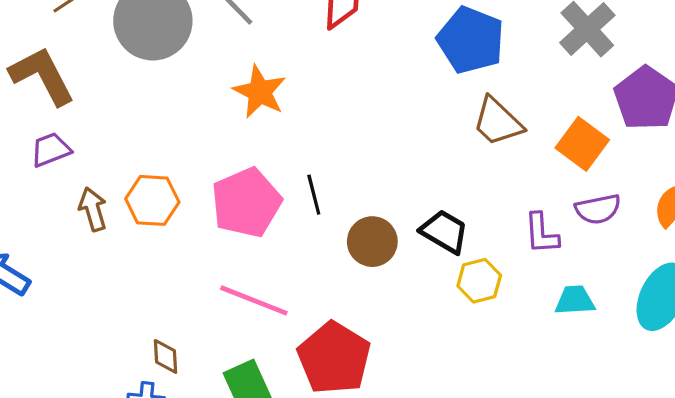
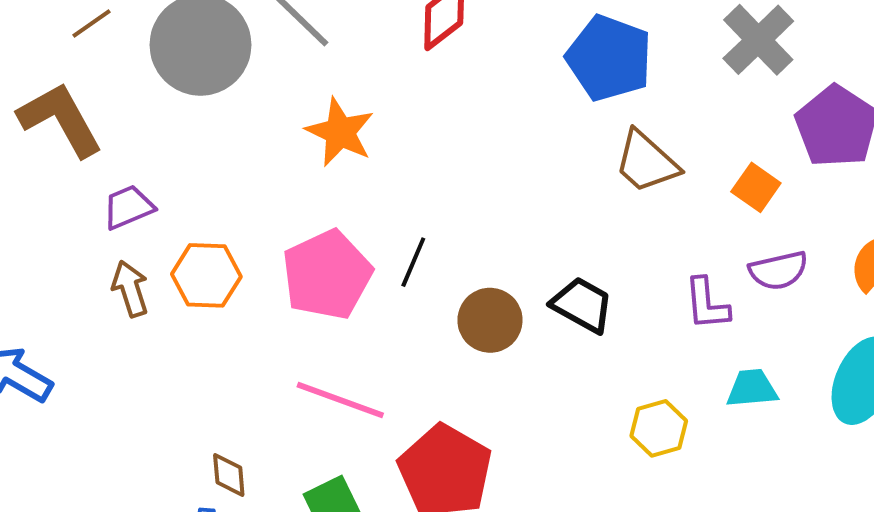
orange square: (582, 144) -> (756, 187), size x0.7
purple trapezoid: (51, 150) -> (128, 207), moved
black line: (314, 195) -> (413, 262), turned 39
yellow hexagon: (479, 281) -> (659, 428), moved

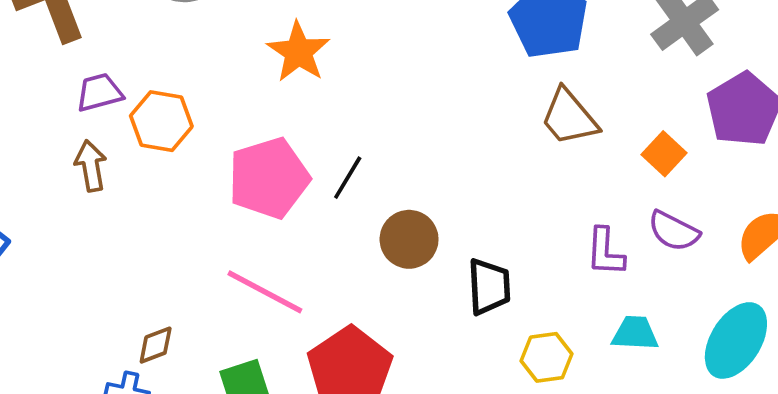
purple semicircle: (778, 271) -> (674, 231), turned 32
orange hexagon: (206, 275) -> (161, 121), moved
black trapezoid: (582, 305) -> (489, 287), moved, turned 50
brown diamond: (229, 475) -> (156, 345), turned 66

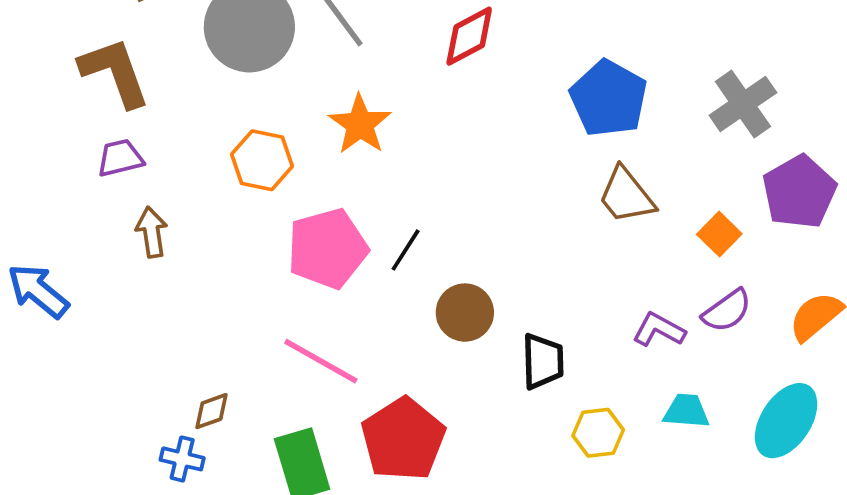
purple trapezoid: (99, 92) -> (120, 158), moved
orange hexagon: (161, 121) -> (262, 160), moved
purple semicircle: (674, 231) -> (727, 311), turned -64
purple L-shape: (605, 252) -> (659, 330), turned 114

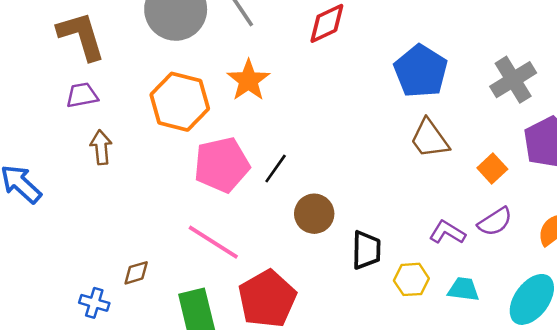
orange hexagon: (262, 160) -> (180, 102), size x1.4
yellow hexagon: (598, 433) -> (411, 279), moved
blue cross: (182, 459) -> (94, 303), moved

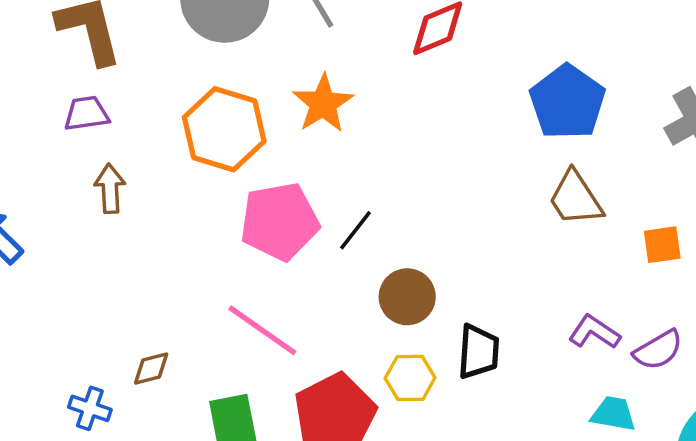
orange square: (492, 168) -> (662, 245), turned 32
purple semicircle: (495, 222) -> (658, 350), moved
yellow hexagon: (411, 279) -> (410, 378), moved

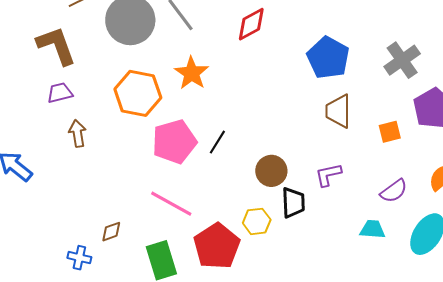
brown trapezoid: (575, 198) -> (338, 111), turned 39
brown circle: (407, 297) -> (271, 171), moved
purple L-shape: (594, 332) -> (328, 175), moved, turned -40

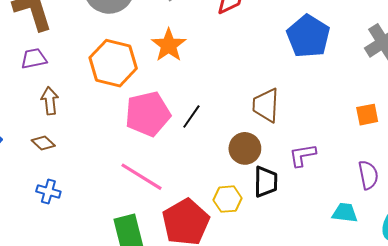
brown trapezoid: (338, 111) -> (266, 105), moved
purple semicircle: (394, 191) -> (368, 175), turned -68
brown diamond: (111, 232) -> (43, 143), moved, turned 60
blue cross: (79, 258) -> (48, 191), moved

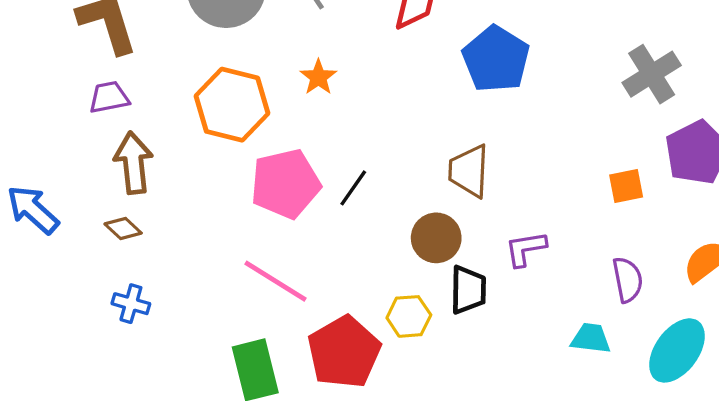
blue pentagon: (308, 36) -> (496, 59), moved
orange star: (169, 45) -> (318, 77), size x0.7
brown arrow: (50, 101) -> (133, 163), size x1.4

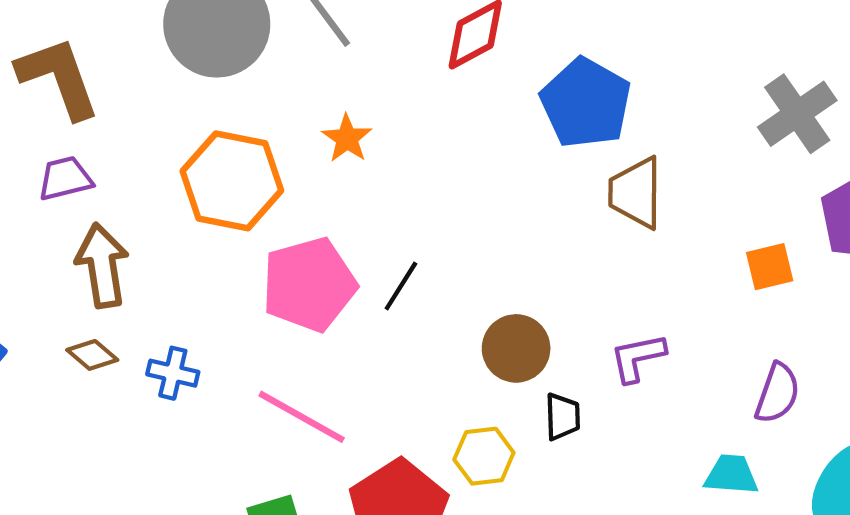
brown trapezoid: (469, 171) -> (636, 193), moved
purple semicircle: (628, 280) -> (777, 393), turned 33
black trapezoid: (468, 290) -> (563, 417), size x0.7
blue cross: (131, 304) -> (173, 373), moved

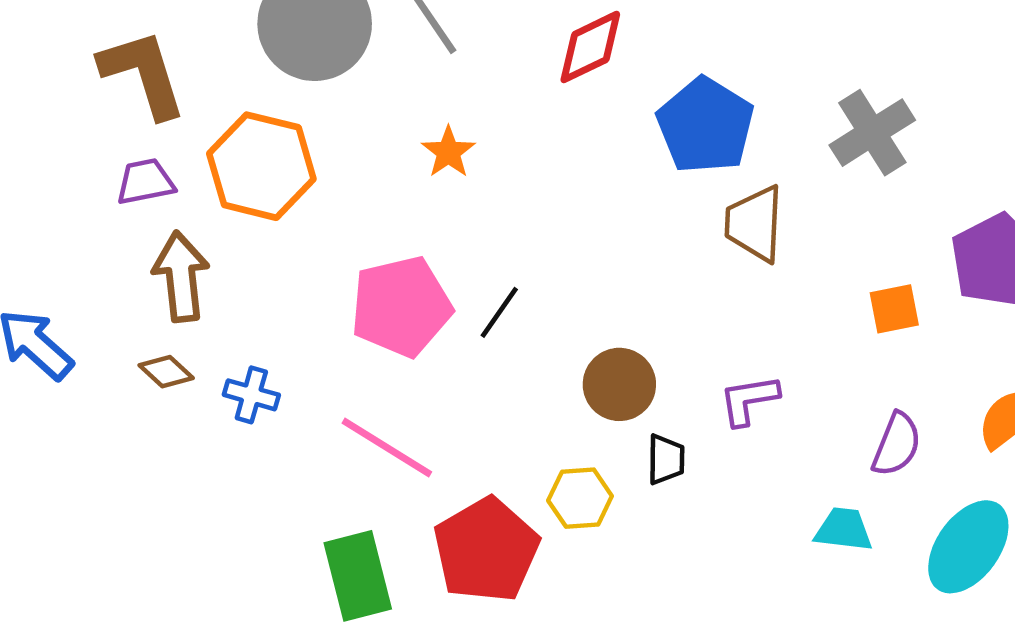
gray cross: (797, 114) -> (872, 133), moved
orange hexagon: (232, 181) -> (261, 166), moved

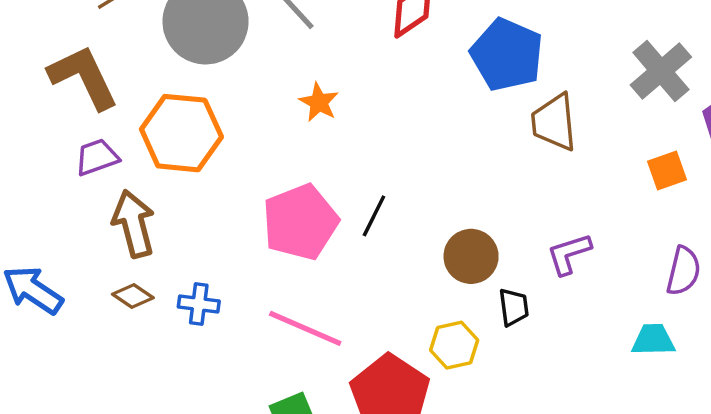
gray cross: (872, 133) -> (661, 71), moved

